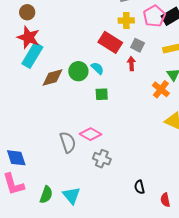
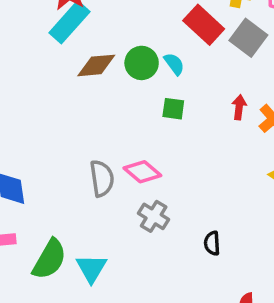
gray square: (138, 45) -> (248, 38), size x1.5
red arrow: (131, 64) -> (239, 107), moved
black semicircle: (139, 187) -> (212, 243), moved
green semicircle: (46, 195) -> (49, 259), size x1.4

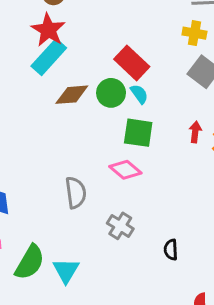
red rectangle: (204, 25) -> (132, 63), moved
green square: (173, 109) -> (138, 133), size x1.5
pink diamond: (142, 172) -> (125, 170), moved

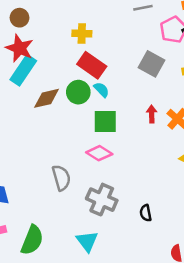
yellow cross: (194, 33) -> (82, 33), moved
gray cross: (120, 226) -> (102, 200), size x1.4
cyan triangle: (66, 270) -> (87, 241), moved

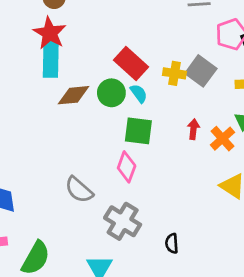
yellow cross: (82, 33) -> (174, 73), moved
cyan rectangle: (23, 70) -> (51, 59), turned -40
pink diamond: (99, 153) -> (127, 167), turned 70
gray semicircle: (61, 178) -> (79, 190), turned 140

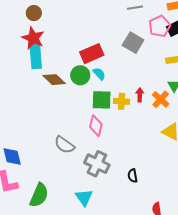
red rectangle: (131, 64) -> (92, 54), turned -60
gray square: (201, 71) -> (133, 43), moved
yellow cross: (174, 73) -> (122, 101), moved
brown diamond: (74, 95) -> (54, 80), turned 55

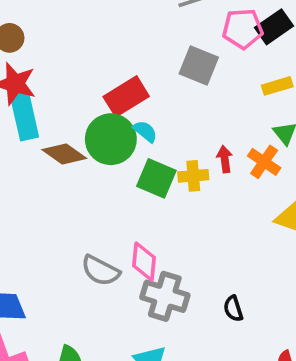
pink pentagon: (160, 26) -> (243, 29), turned 30
green circle: (80, 75) -> (111, 139), size x1.4
green square: (102, 100) -> (156, 178), turned 30
pink diamond: (96, 126) -> (144, 262), moved

